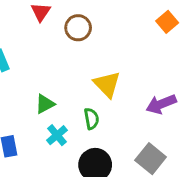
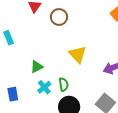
green semicircle: (92, 119) -> (64, 84), moved

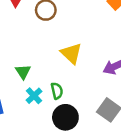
green triangle: (37, 67) -> (23, 72), turned -32

